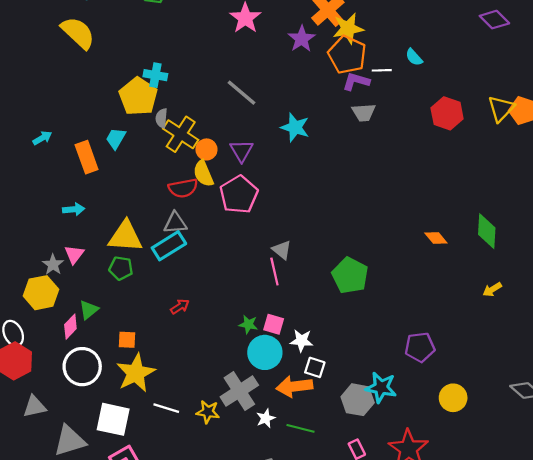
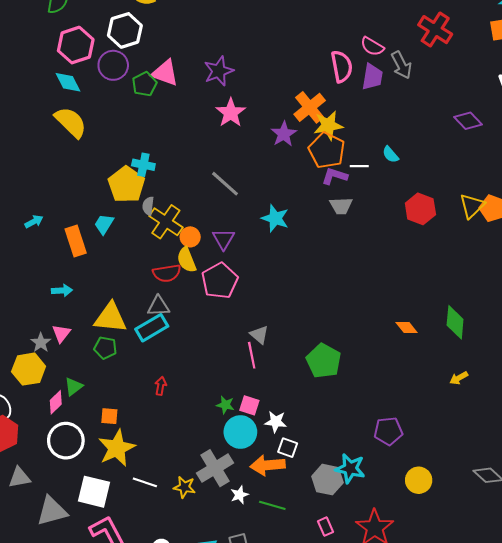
red arrow: (180, 307) -> (161, 386), turned -48

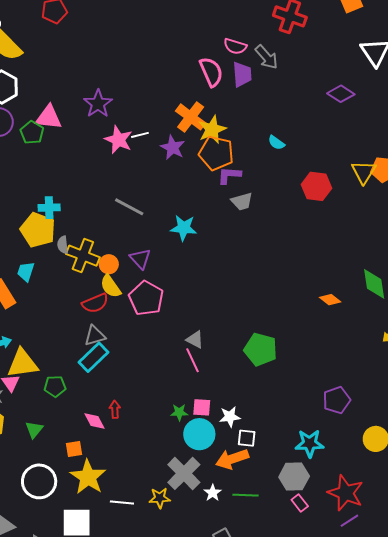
white line: (359, 166) -> (140, 135), moved
yellow triangle: (110, 318) -> (23, 364), moved
pink diamond: (56, 402) -> (95, 421), moved, turned -60
gray hexagon: (327, 480) -> (294, 477), moved

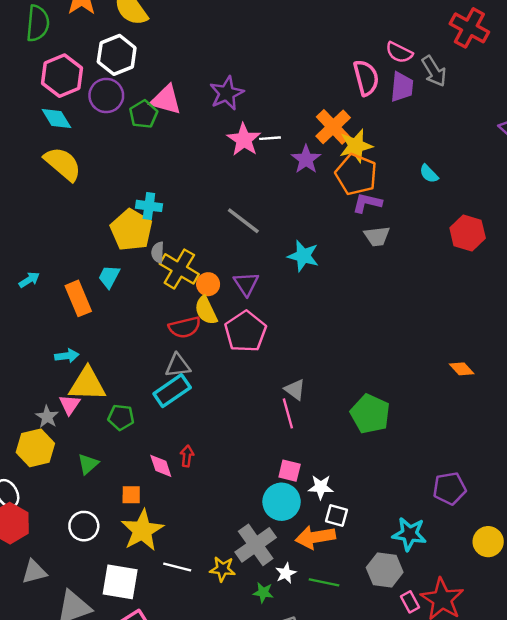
green star: (179, 412) -> (263, 592), moved
white circle: (39, 481) -> (84, 526), size x0.7
pink rectangle: (300, 503) -> (410, 602), moved

